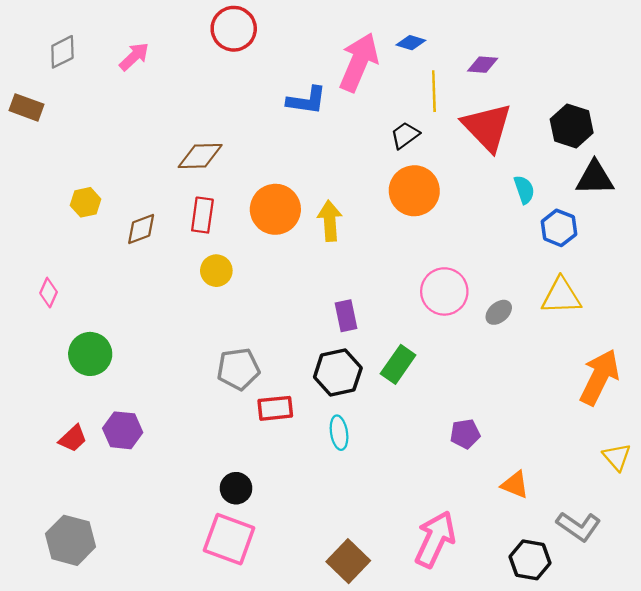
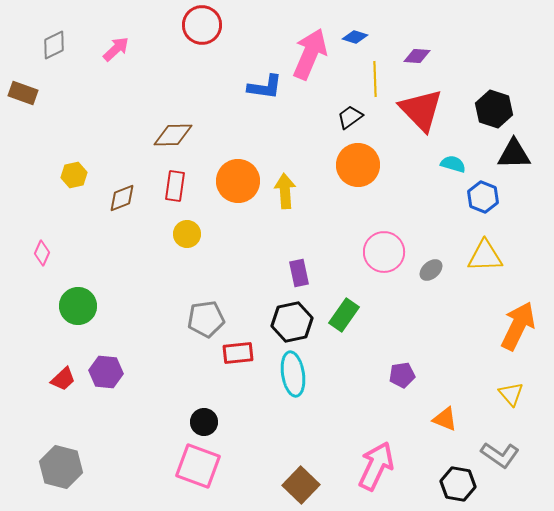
cyan semicircle: (524, 190) -> (453, 164), turned -55
cyan ellipse: (339, 433) -> (293, 374), size x1.5
yellow triangle: (617, 457) -> (511, 394), moved

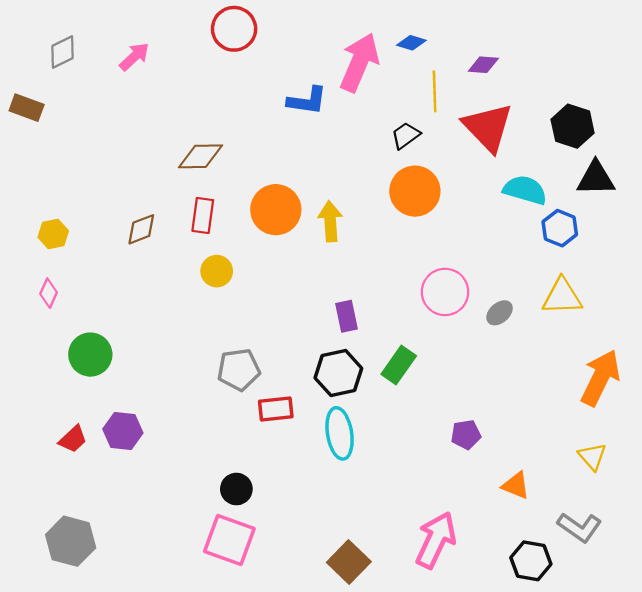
cyan semicircle: (453, 164) -> (525, 190), size x1.5
yellow hexagon: (74, 175) -> (53, 234), moved

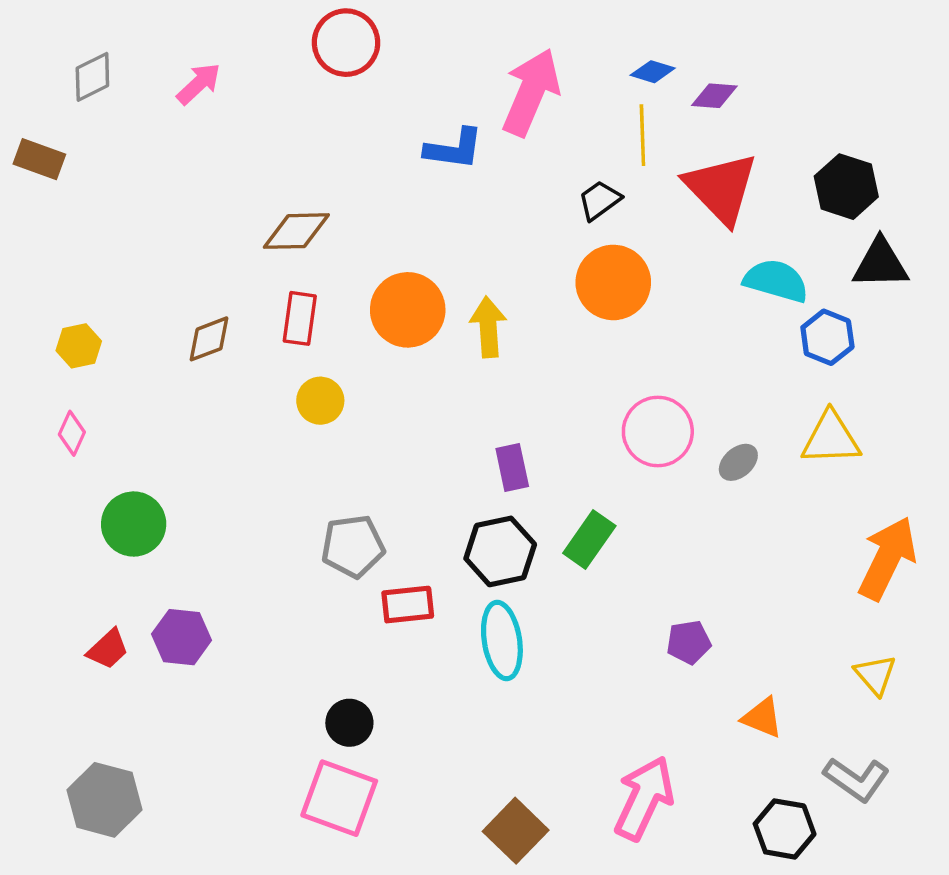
blue diamond: (411, 43) -> (653, 72), moved

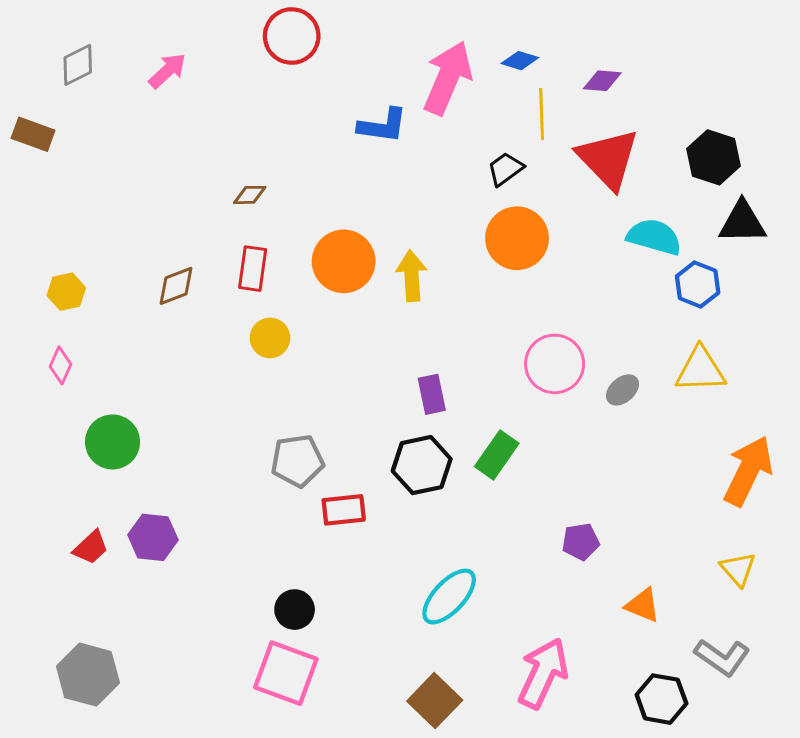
blue diamond: (653, 72) -> (520, 61), moved
brown diamond: (296, 231) -> (250, 195), size x0.6
cyan ellipse: (502, 641) -> (449, 597), moved, turned 52

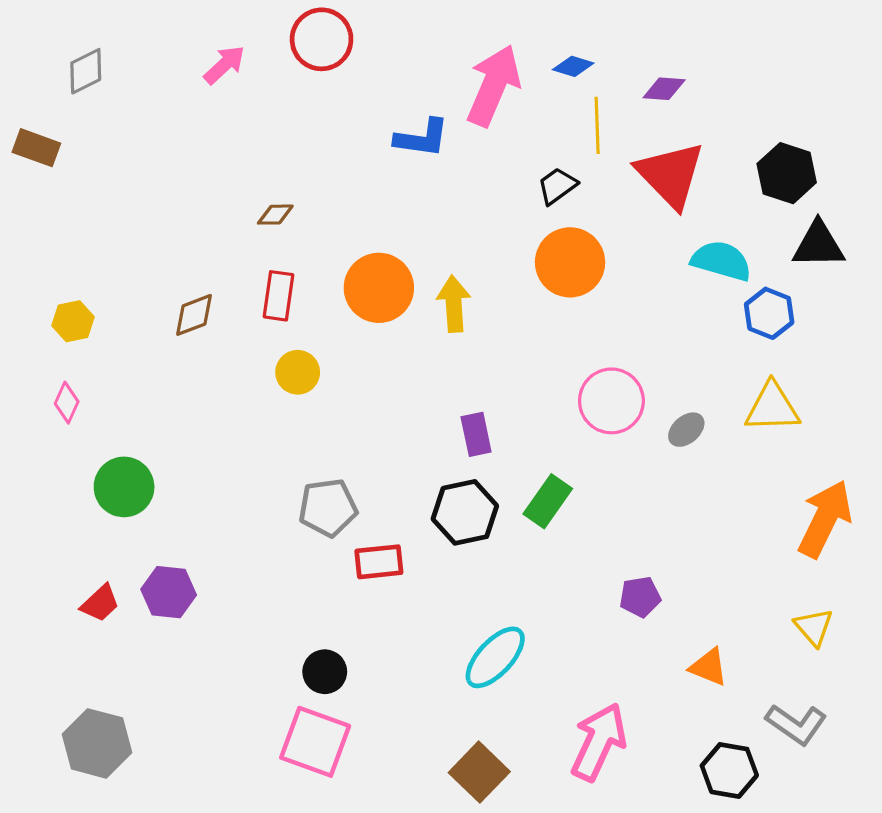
pink arrow: (167, 71) -> (224, 65), moved

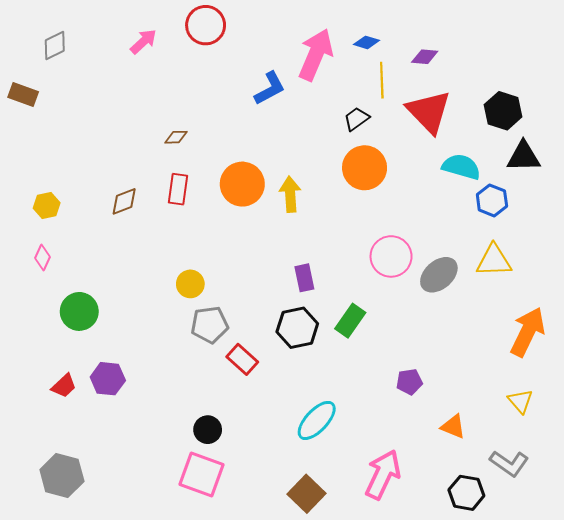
blue L-shape: (422, 138) -> (270, 88), turned -36
yellow circle: (298, 372) -> (190, 284), moved
gray ellipse: (686, 430) -> (439, 275), size x1.6
red rectangle: (379, 562) -> (242, 359), turned 48

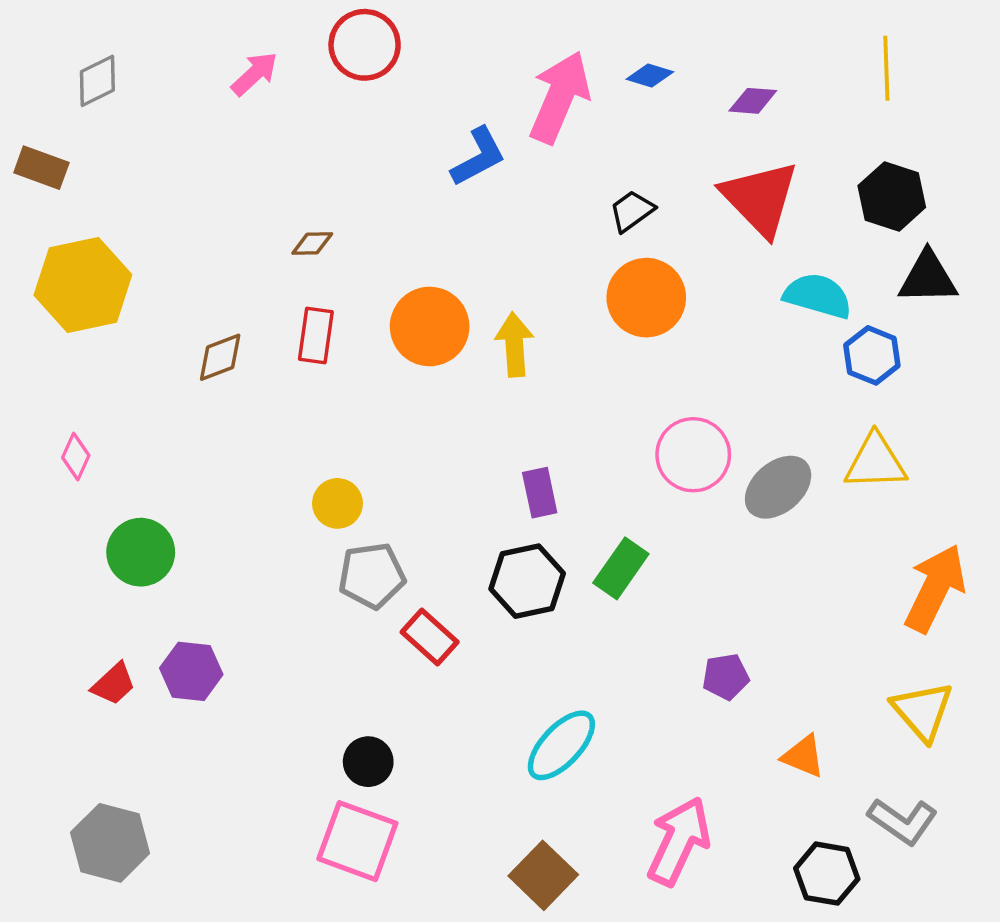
yellow line: (382, 80) -> (886, 68), moved
yellow hexagon: (47, 205) -> (83, 285), moved, size x2.0
yellow triangle: (520, 401) -> (922, 711), size x1.4

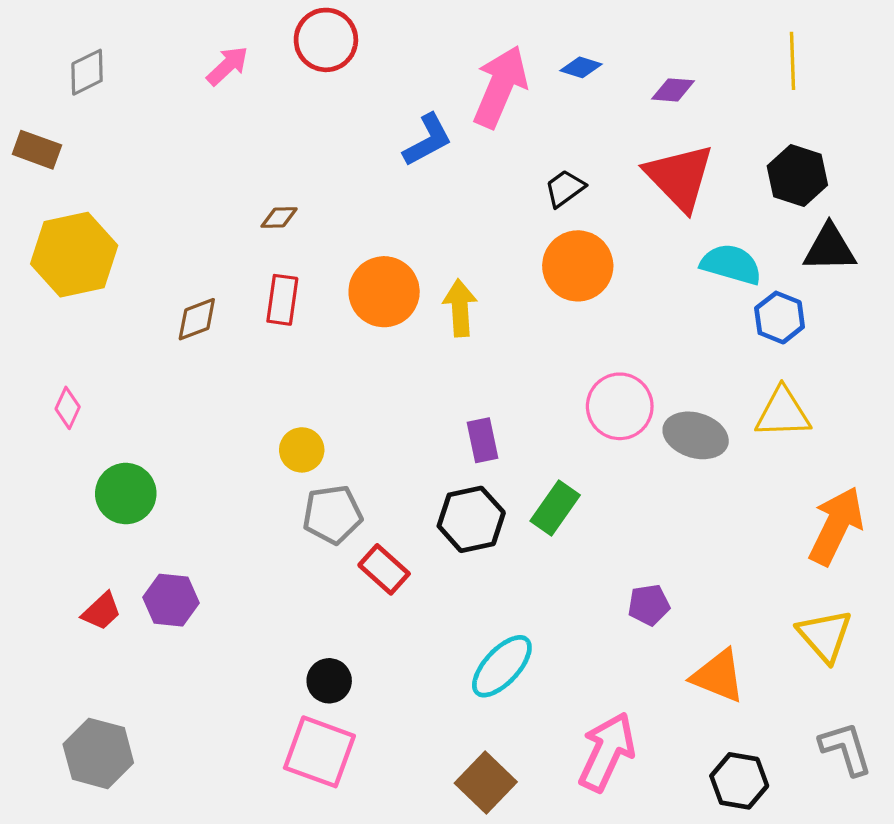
gray ellipse: (778, 487) -> (696, 435), turned 58
orange triangle: (803, 756) -> (718, 676), size x1.4
gray L-shape: (903, 821) -> (846, 749), moved, turned -142

